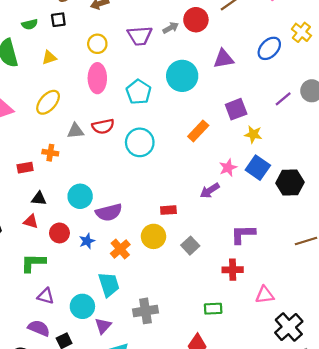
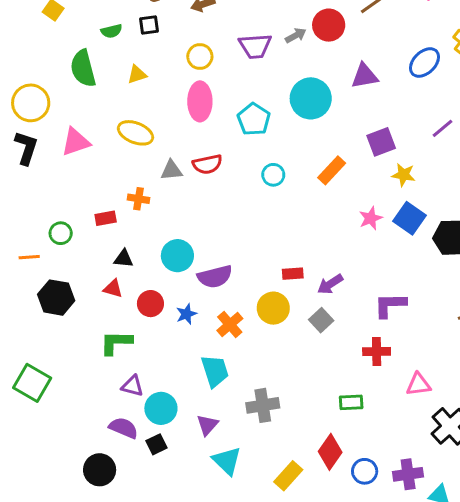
yellow ellipse: (48, 102) -> (135, 133), turned 70
cyan circle: (140, 142) -> (273, 175), moved, size x0.6
purple arrow: (210, 191) -> (330, 284), moved
cyan circle: (82, 306) -> (161, 408), moved

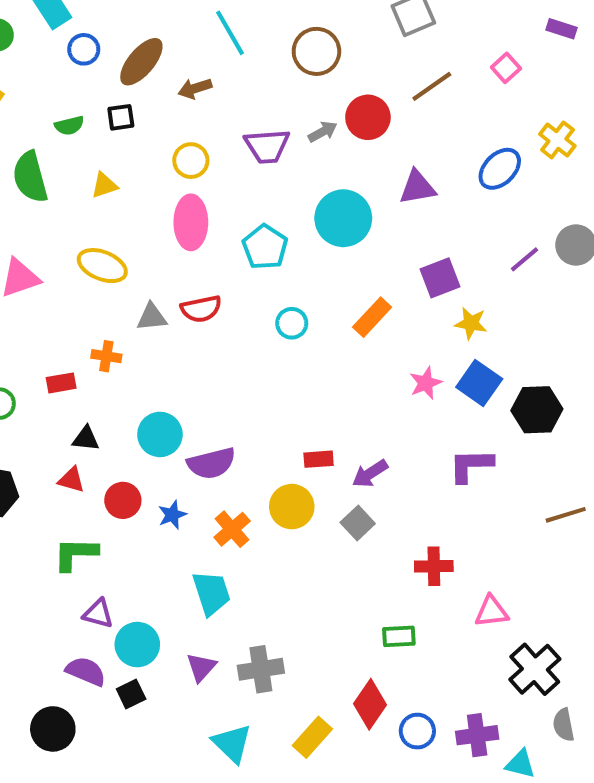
purple L-shape: (390, 305) -> (471, 465), moved
gray cross: (263, 405) -> (261, 669), moved
cyan triangle: (227, 461) -> (232, 743), moved

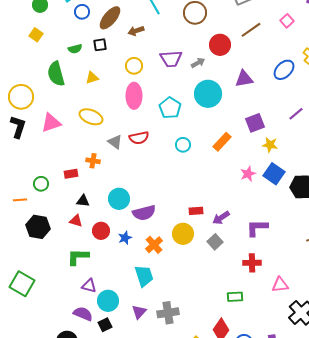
gray arrow: (323, 132) -> (198, 63), moved
gray triangle: (152, 317) -> (115, 142), turned 42
purple L-shape: (471, 465) -> (257, 228), moved

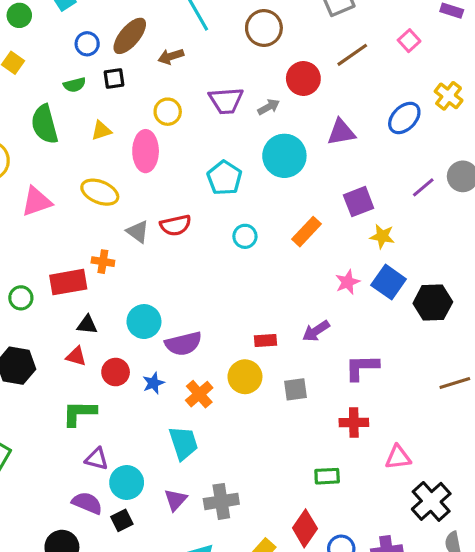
blue circle: (82, 12) -> (87, 44), moved
pink ellipse: (134, 96) -> (146, 151), moved
red rectangle: (71, 174) -> (68, 282), size x1.6
purple arrow: (221, 218) -> (316, 331), moved
gray square: (215, 242) -> (295, 389), turned 35

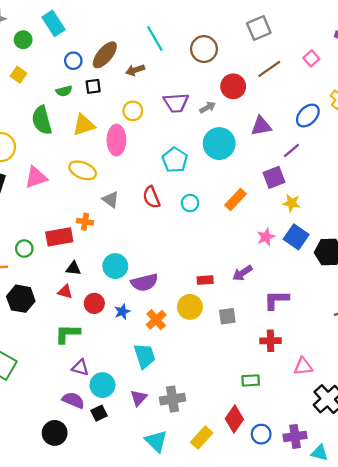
yellow triangle: (101, 131) -> (84, 125), size x1.5
purple line: (423, 187) -> (292, 151), moved
red semicircle: (176, 225) -> (151, 197), moved, turned 80

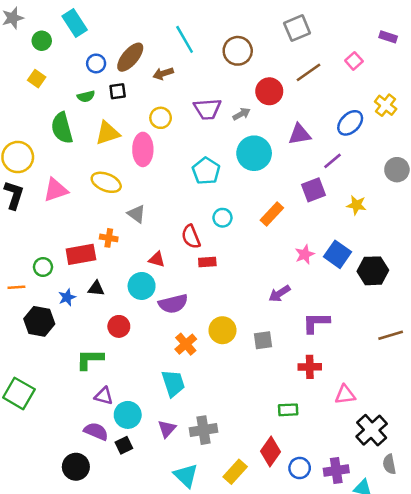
red semicircle: (151, 197) -> (191, 237), moved
yellow star: (292, 203) -> (356, 205), moved
red rectangle: (205, 280) -> (207, 262), moved
red triangle: (65, 292) -> (157, 259), moved
blue star: (122, 312) -> (67, 297), moved

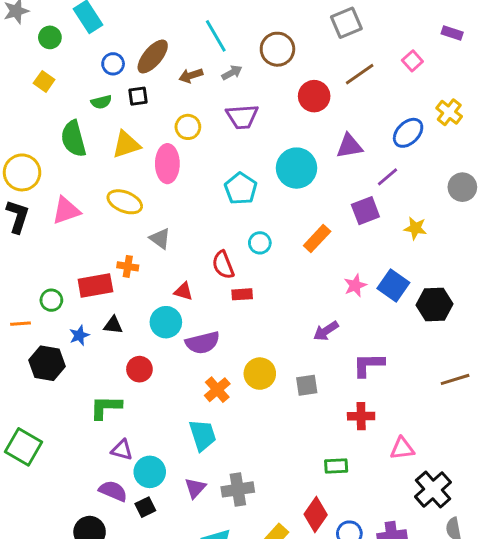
gray arrow: (241, 114) -> (232, 73), moved

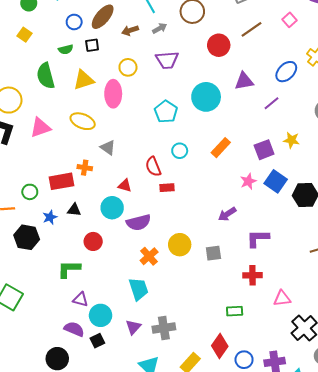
purple square: (365, 211) -> (264, 150), moved

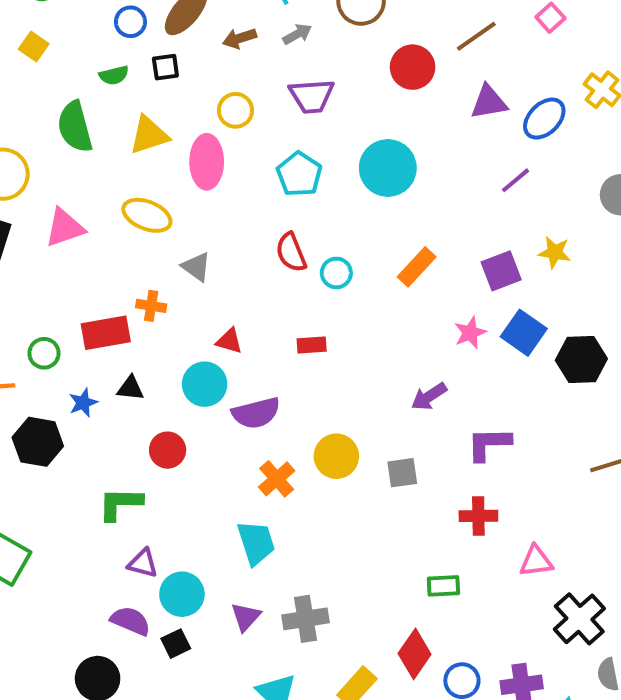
purple triangle: (244, 81) -> (489, 102), moved
cyan pentagon: (166, 112) -> (299, 174), moved
red semicircle: (153, 167) -> (291, 252), moved

